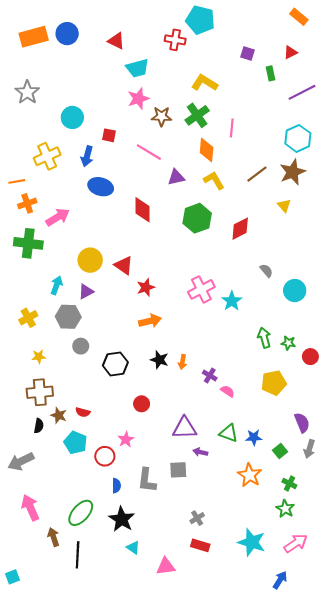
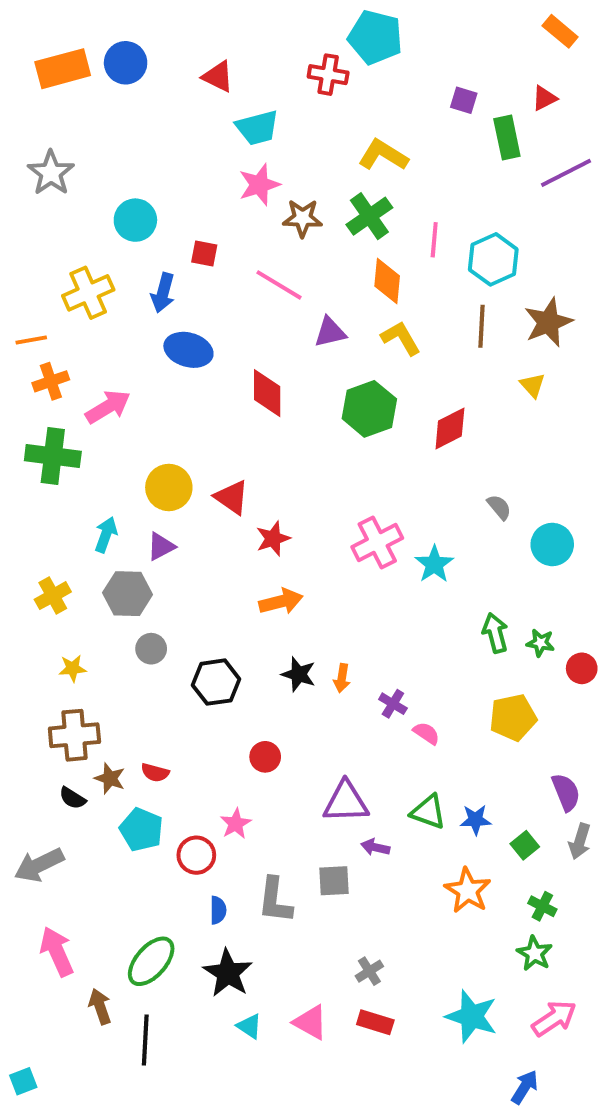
green rectangle: (271, 73) -> (507, 137), size x1.5
cyan hexagon: (298, 138) -> (493, 259), moved
brown line: (257, 174) -> (481, 326), turned -50
black semicircle: (39, 426) -> (72, 798), turned 112
pink triangle: (166, 566) -> (310, 1022), moved, turned 36

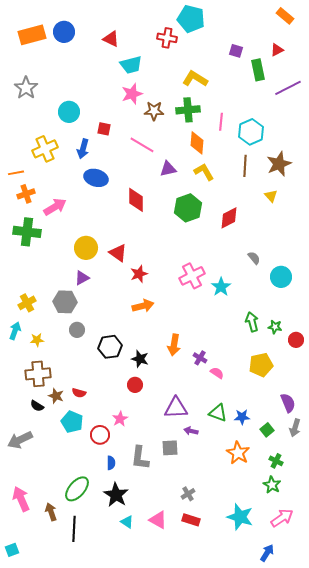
green cross: (369, 216) -> (188, 110), turned 30
cyan arrow: (106, 535) -> (15, 331), moved
black star: (299, 674) -> (140, 359), moved
orange arrow: (342, 678) -> (174, 345), size x1.5
pink arrow: (57, 951) -> (21, 499), moved

